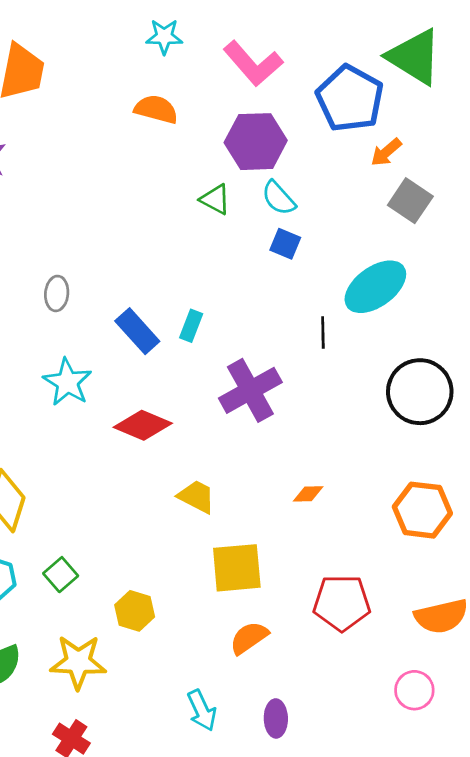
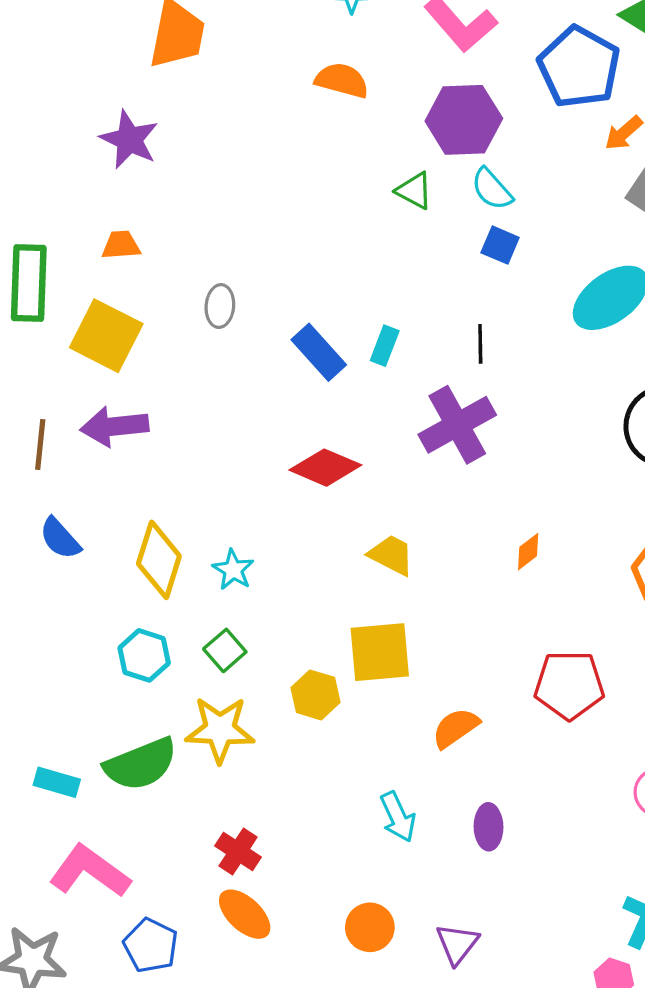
black line: (323, 332) -> (480, 344), moved
cyan star: (67, 382) -> (233, 570), moved, size x0.7
orange diamond: (308, 494) -> (528, 552), turned -36
yellow square: (237, 568) -> (380, 652), moved
yellow star: (78, 662) -> (220, 730), moved

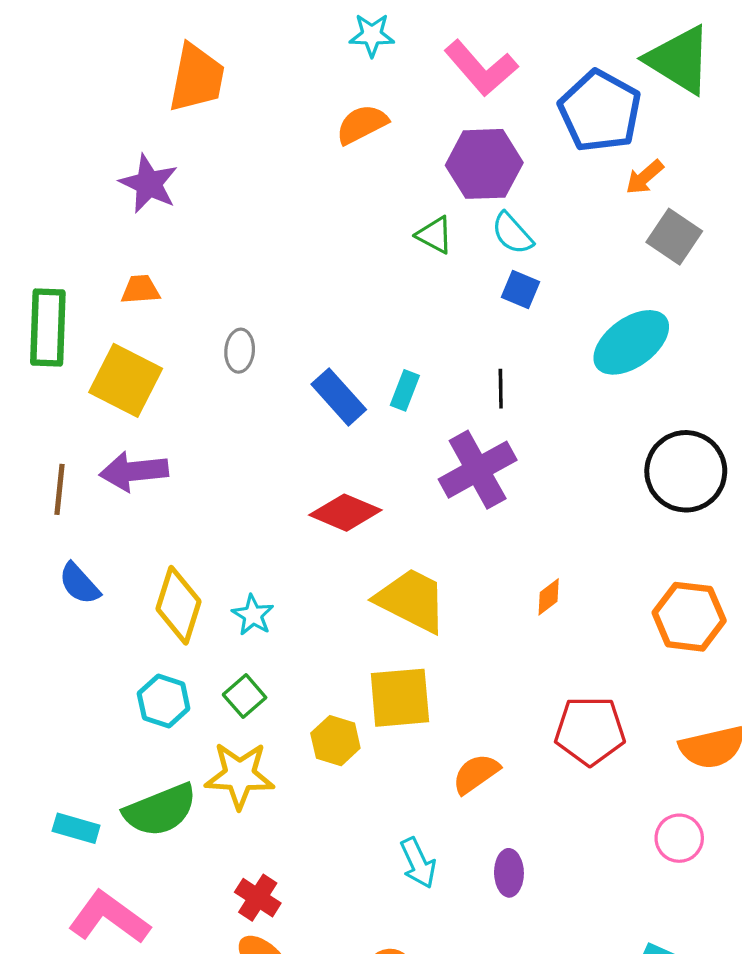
orange semicircle: (342, 80) -> (362, 124), turned -42
yellow trapezoid: (391, 555) -> (411, 600), size x1.6

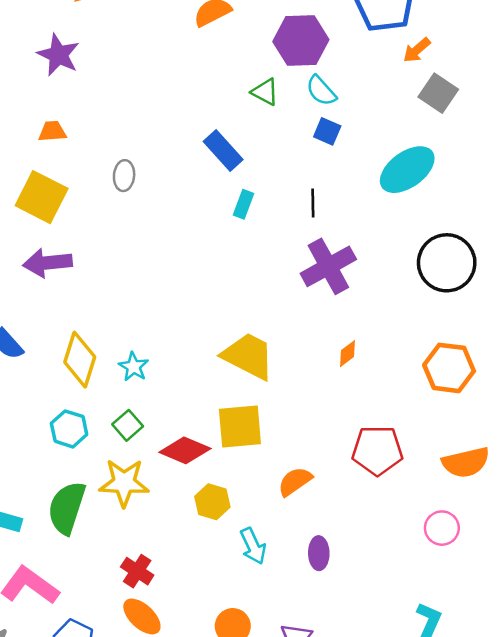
blue rectangle: (339, 397) -> (223, 150), moved
purple cross: (478, 470) -> (328, 266), moved
red diamond: (345, 513) -> (185, 450), moved
yellow hexagon: (335, 741) -> (212, 502), moved
green semicircle: (160, 810) -> (67, 508), turned 130

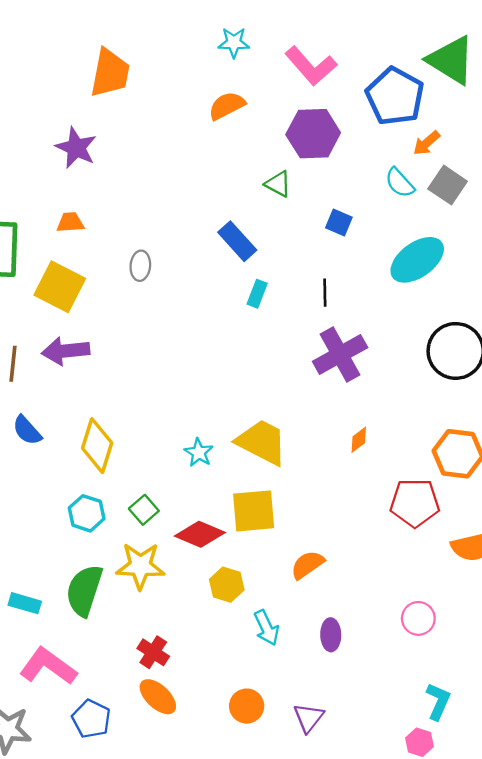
cyan semicircle: (321, 91) -> (400, 183), moved
cyan star: (134, 367) -> (199, 453), moved
red pentagon: (377, 450) -> (415, 503), moved
pink circle: (442, 528) -> (418, 618), moved

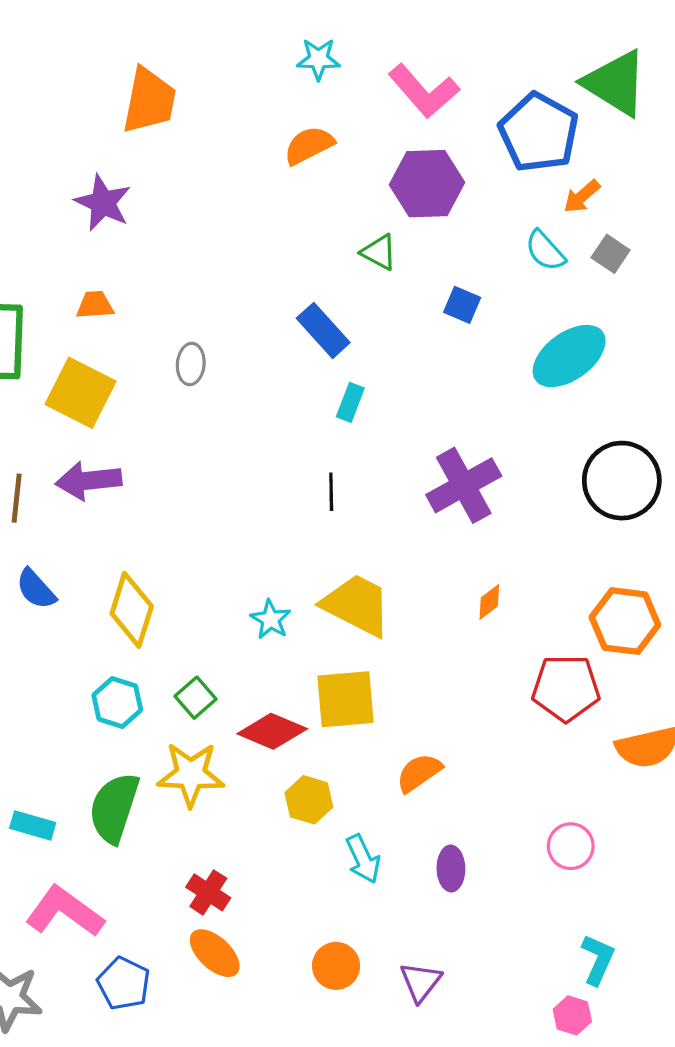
gray square: (448, 185) -> (611, 254), size x0.7
black line: (325, 293) -> (331, 492), moved

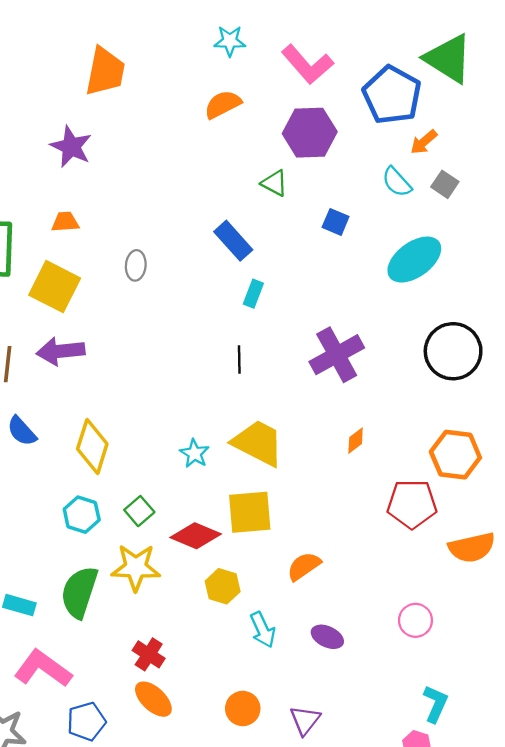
purple ellipse: (451, 869) -> (327, 637), turned -64
blue pentagon: (124, 983) -> (86, 721), turned 30

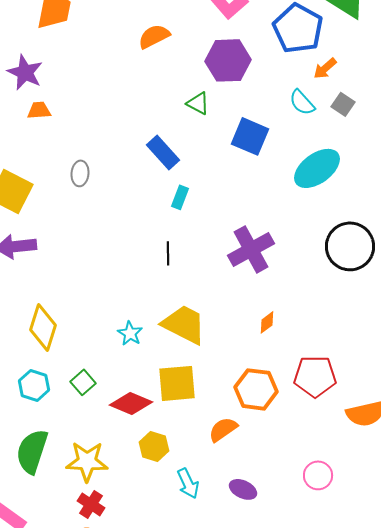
orange trapezoid: (65, 222) -> (39, 110), moved
blue square: (336, 222) -> (250, 136), size x1.6
orange hexagon: (455, 455) -> (256, 389), moved
yellow star: (136, 567) -> (87, 461), moved

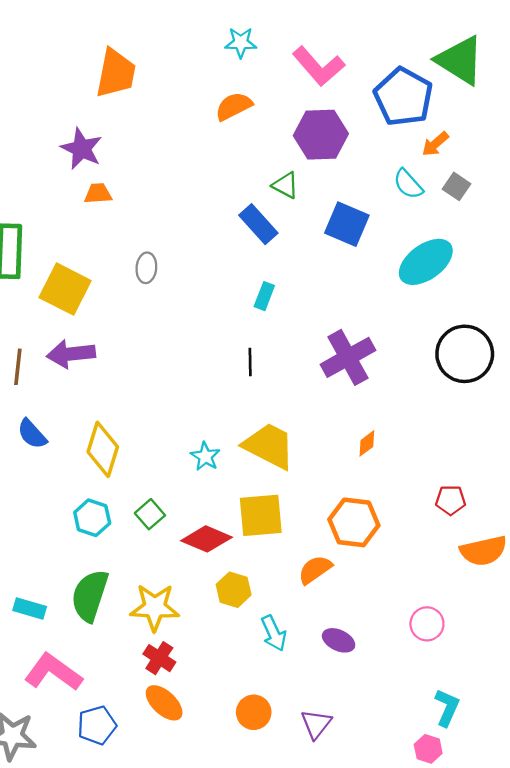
blue rectangle: (163, 152) -> (258, 224), moved
red pentagon: (315, 376) -> (451, 500), moved, size x0.6

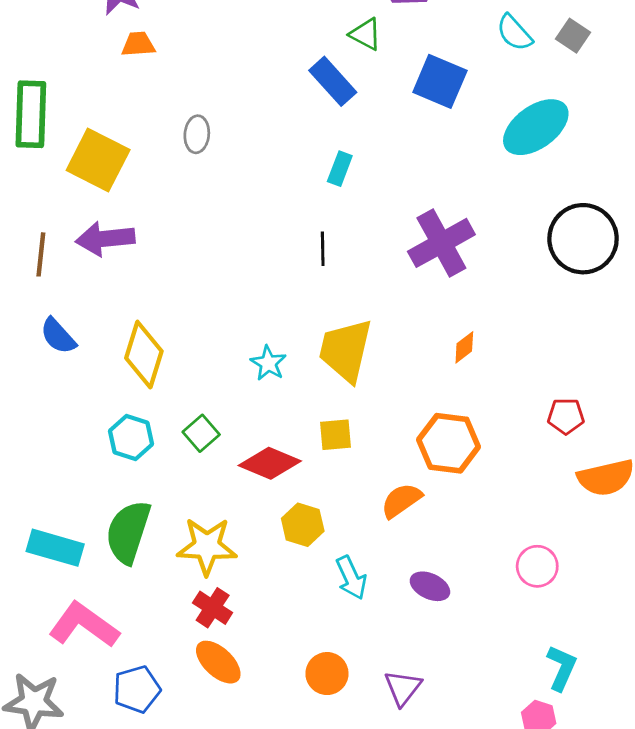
yellow trapezoid: (269, 446) -> (346, 350), turned -104
yellow square: (261, 515) -> (336, 435), size x0.6
cyan rectangle: (30, 609) -> (55, 548), size x1.4

